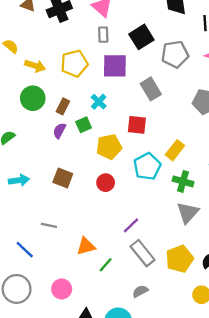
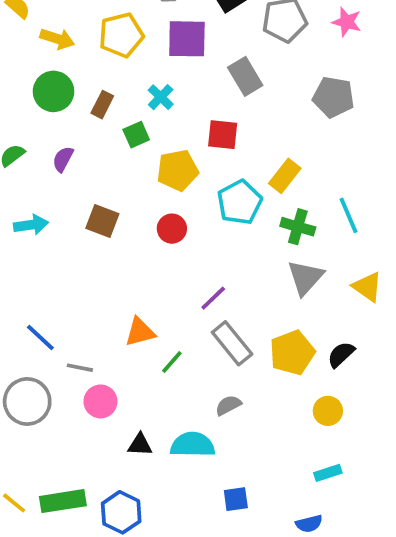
purple semicircle: (59, 131) -> (63, 159), moved
gray line: (49, 225) -> (80, 368), moved

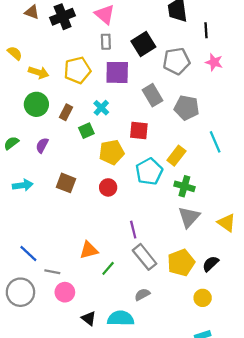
gray pentagon: (334, 97) -> (187, 108), moved
cyan line: (349, 215) -> (215, 142), moved
purple line: (213, 298) -> (133, 230), turned -60
black triangle: (140, 445) -> (89, 318), turned 35

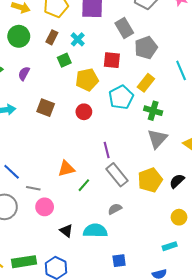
gray pentagon: (187, 108) -> (146, 48), moved, turned -30
brown rectangle: (66, 112) -> (52, 37), moved
yellow circle: (203, 298) -> (179, 217), moved

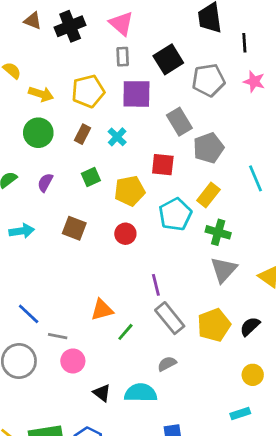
green square: (64, 60) -> (91, 177), moved

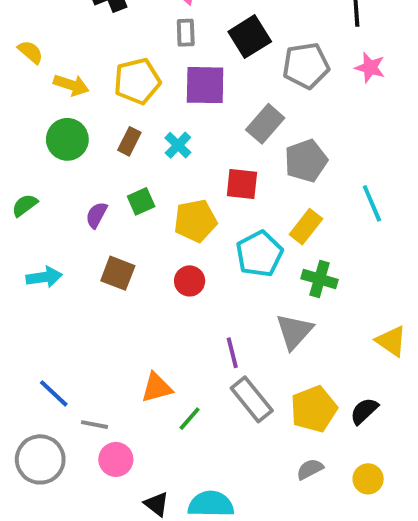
gray rectangle: (179, 122) -> (265, 124), turned 72
purple semicircle: (45, 183) -> (96, 215), moved
gray triangle: (224, 270) -> (294, 331), moved
gray semicircle: (167, 364) -> (310, 469), moved

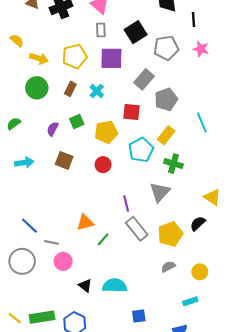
black semicircle: (364, 411) -> (198, 223), moved

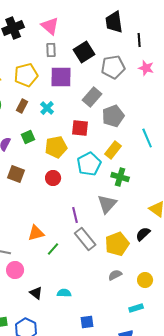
cyan semicircle: (115, 286) -> (64, 293), size x0.6

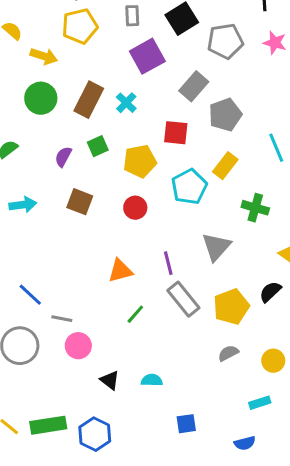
yellow pentagon: (26, 75) -> (80, 26), moved
purple square: (61, 77) -> (147, 56), turned -30
brown rectangle: (22, 106) -> (89, 100), size x1.6
green cross: (120, 177) -> (255, 208), moved
orange triangle: (36, 233) -> (120, 271), moved

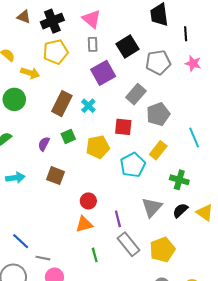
green circle: (41, 98) -> (14, 99), moved
red circle: (135, 208) -> (88, 201), moved
black semicircle: (270, 292) -> (180, 210), moved
green line: (135, 314) -> (95, 255), turned -56

